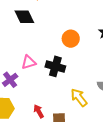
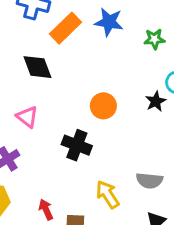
pink triangle: (29, 62) -> (27, 117), moved, turned 49

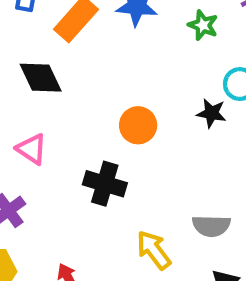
green star: (154, 39) -> (203, 25), turned 30
black star: (156, 101) -> (211, 113), turned -30

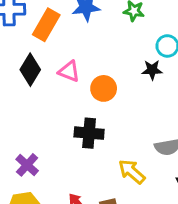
black diamond: (41, 78) -> (30, 70), turned 68
pink triangle: (32, 149) -> (69, 71), moved

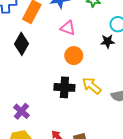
pink triangle: (69, 71) -> (68, 28), moved
yellow arrow: (132, 172) -> (92, 86), moved

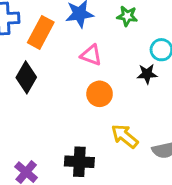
black cross: (64, 87) -> (79, 162), moved

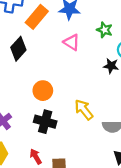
green star: (127, 16) -> (105, 30), moved
orange circle: (100, 94) -> (43, 91), moved

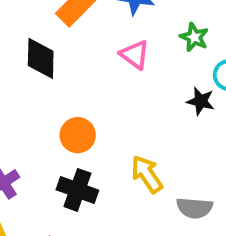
black diamond: (18, 49) -> (41, 58), turned -45

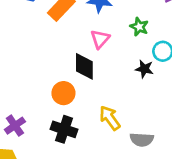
pink triangle: (135, 55) -> (100, 39), turned 36
black diamond: (41, 58) -> (84, 66), moved

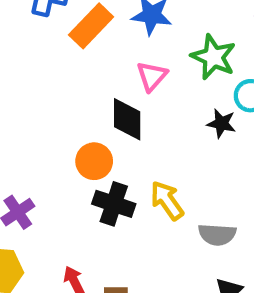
green star: (139, 27) -> (213, 57), size x1.5
black cross: (64, 129) -> (114, 204), moved

